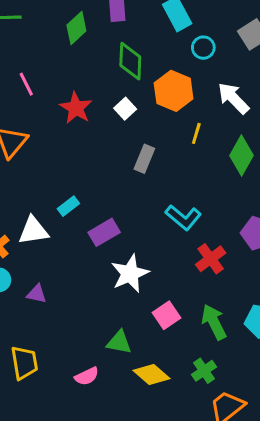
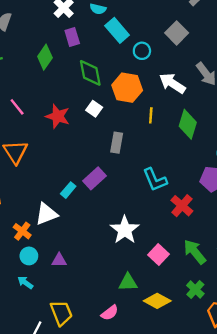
cyan L-shape: (183, 217) -> (155, 180), turned 40
purple rectangle: (104, 232) -> (94, 178), moved

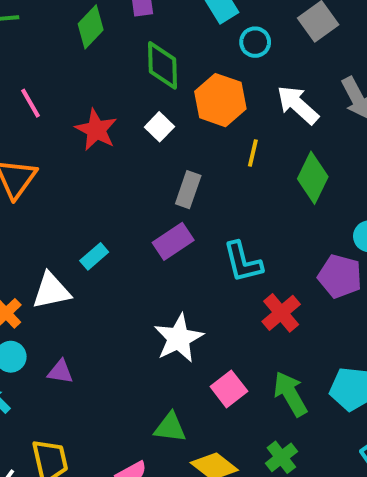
purple rectangle: (94, 178) -> (173, 241), moved

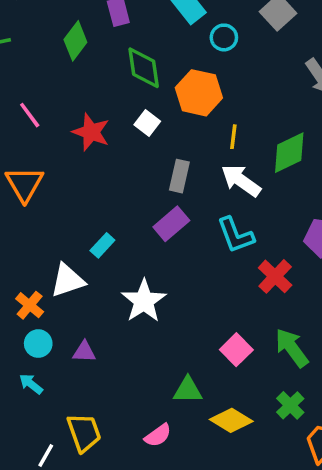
white arrow: (298, 105) -> (241, 181), moved
green diamond: (313, 178) -> (289, 153), turned 45
white star: (179, 338) -> (144, 301), moved

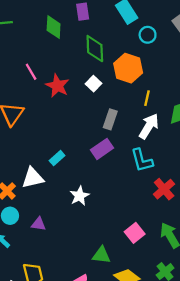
green diamond: (75, 41) -> (54, 27), turned -40
pink line: (30, 115) -> (31, 72), moved
white arrow: (241, 181) -> (149, 126), turned 80
white star: (144, 301) -> (79, 196), size x0.7

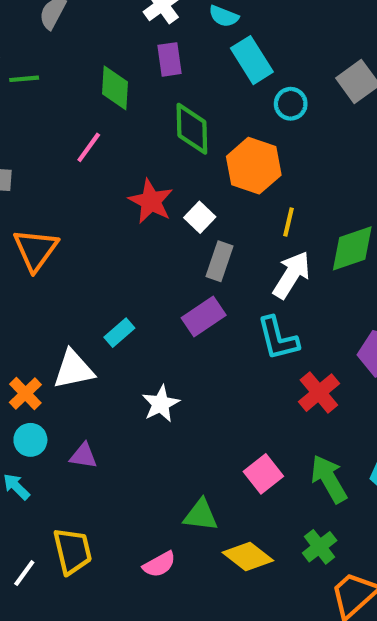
pink line: (31, 72) -> (89, 147), moved, turned 66
white square: (94, 84) -> (200, 217), moved
red star: (57, 86) -> (151, 201), moved

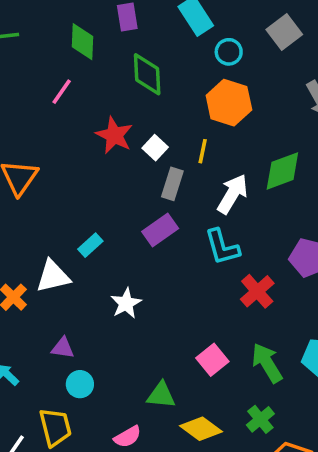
orange hexagon: (254, 166) -> (229, 103), moved
yellow line: (289, 222) -> (203, 151), moved
cyan circle: (30, 440) -> (80, 384), moved

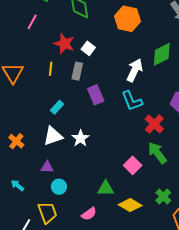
yellow line: (203, 151) -> (51, 69), moved
gray rectangle: (172, 184) -> (77, 71), moved
purple rectangle: (160, 230) -> (96, 95), turned -72
white triangle: (53, 276) -> (53, 136), moved
green arrow: (267, 363) -> (157, 153), moved

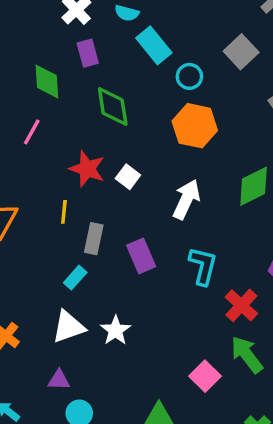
white arrow: (135, 70) -> (186, 199), moved
gray rectangle: (77, 71) -> (94, 239), moved
cyan L-shape: (132, 101) -> (203, 266), turned -145

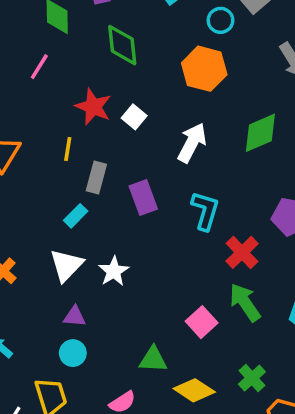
cyan circle: (189, 76) -> (220, 20), moved
white triangle: (68, 327) -> (66, 265), turned -30
purple triangle: (59, 380) -> (75, 316), moved

